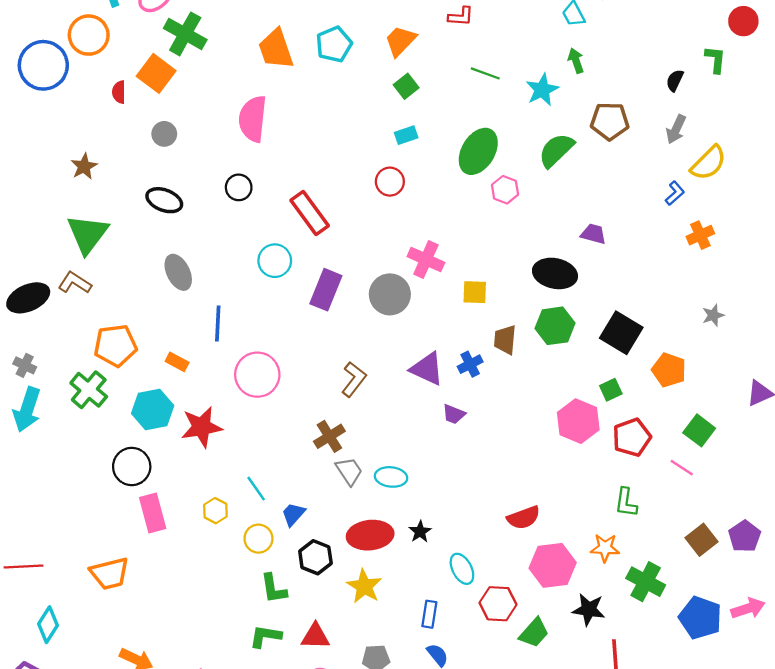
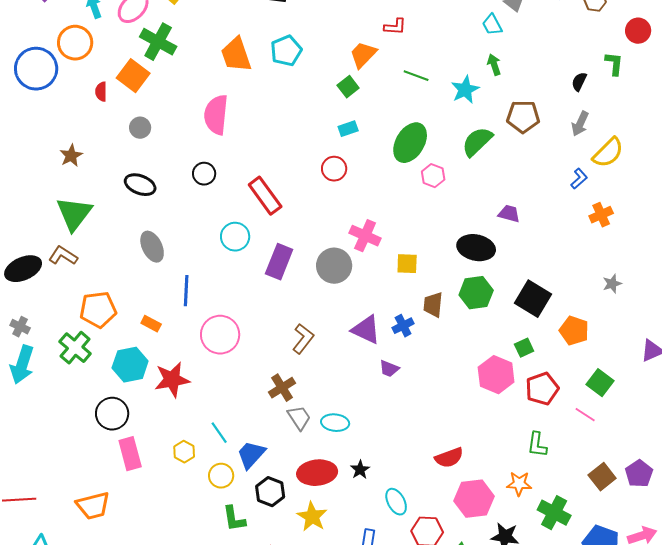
orange trapezoid: (400, 41) -> (363, 55), moved
blue trapezoid: (293, 514) -> (251, 455), size x1.4

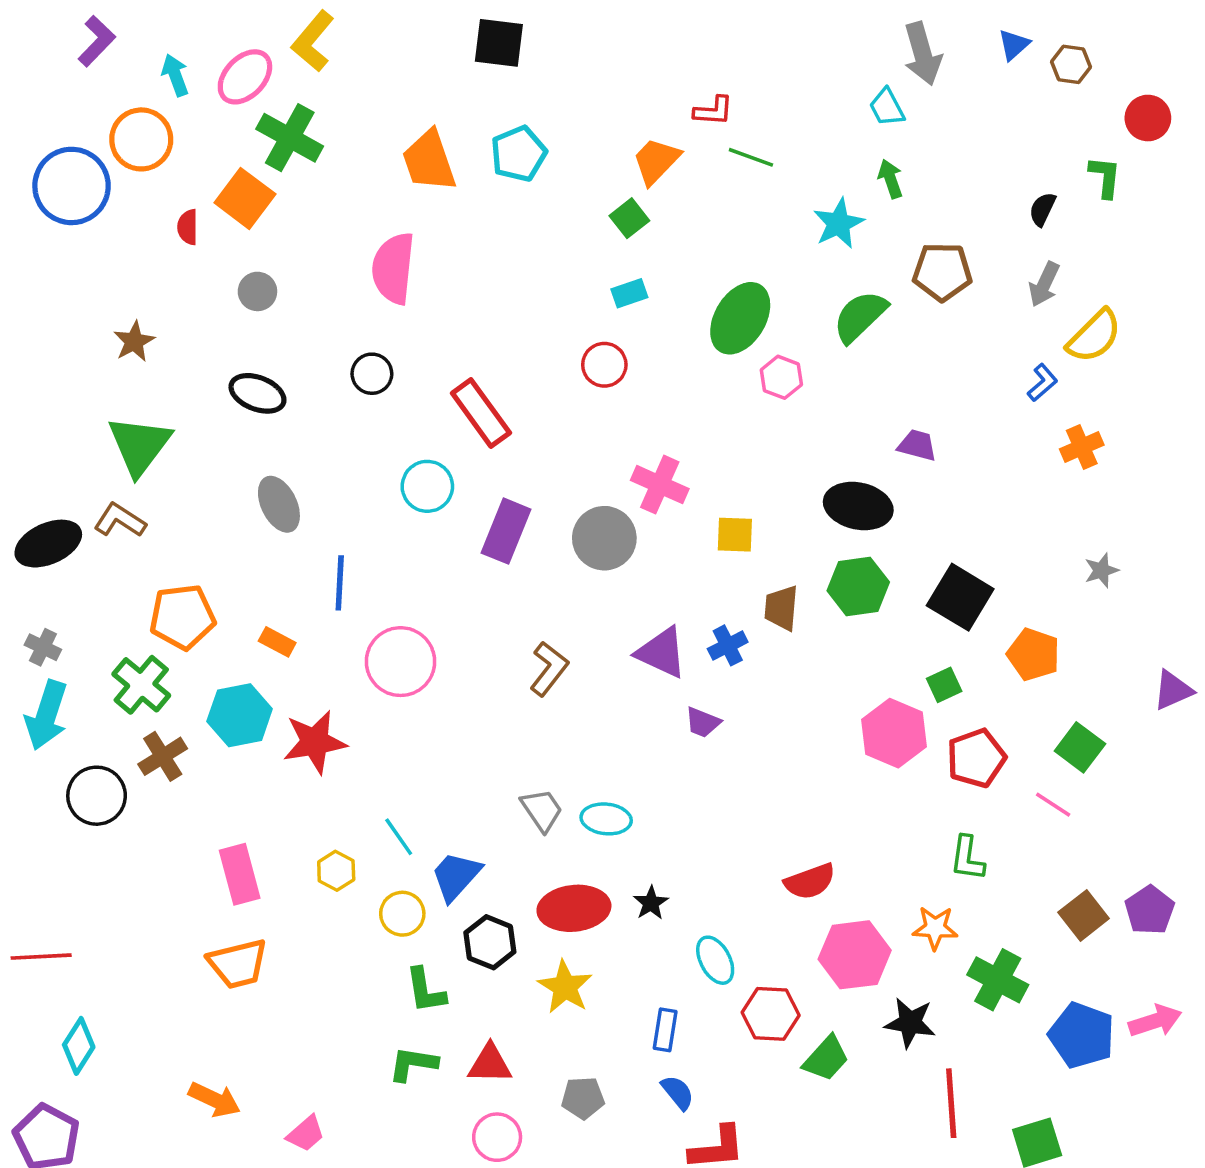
green line: (416, 76) -> (751, 157), moved
brown cross: (282, 388) -> (163, 756), moved
black circle: (112, 414) -> (97, 796), moved
orange trapezoid: (93, 506) -> (238, 964), moved

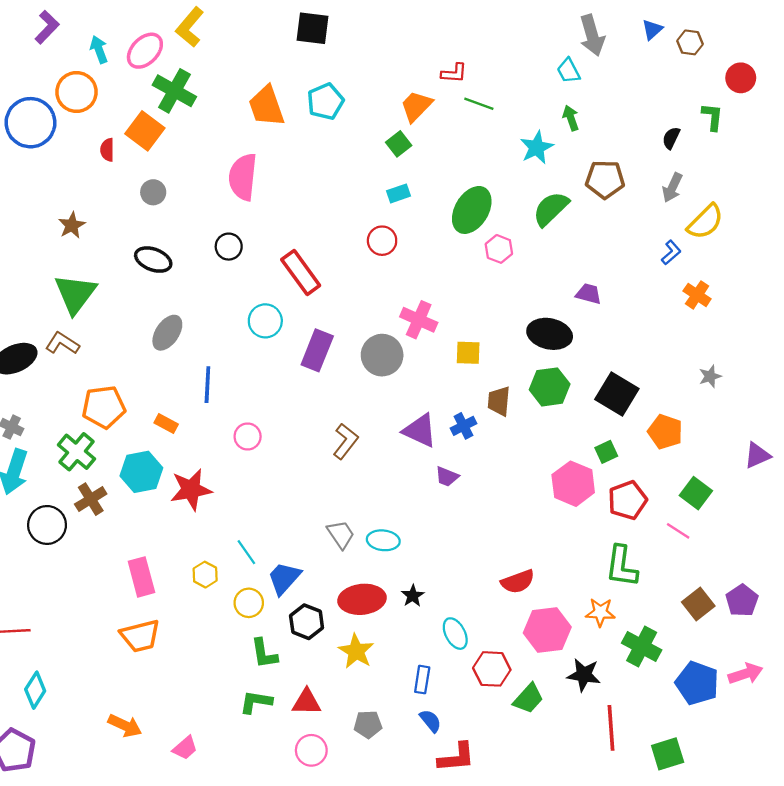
orange cross: (1082, 447) -> (697, 295), turned -32
gray ellipse: (279, 504) -> (167, 333), turned 60
pink circle: (401, 662) -> (248, 436), size x0.6
green L-shape: (967, 858) -> (622, 566), size x1.4

